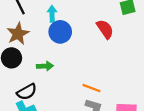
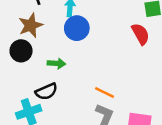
red semicircle: (105, 29) -> (141, 34), moved
black semicircle: (27, 92) -> (46, 92), moved

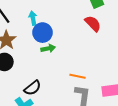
green arrow: (56, 63) -> (48, 48), moved

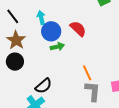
red semicircle: (93, 24) -> (78, 29), moved
orange line: (78, 76) -> (87, 73), turned 56

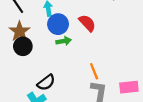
black circle: (15, 62) -> (23, 46), moved

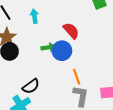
blue circle: (58, 24) -> (62, 51), moved

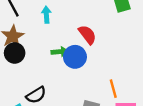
orange line: (77, 77) -> (113, 89), moved

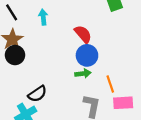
green arrow: (60, 52) -> (83, 74), moved
blue circle: (75, 57) -> (87, 55), moved

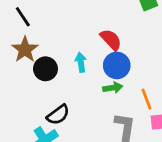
cyan arrow: (43, 17) -> (81, 62), moved
black circle: (15, 55) -> (45, 69), moved

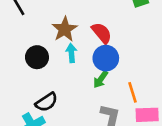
brown star: (25, 50) -> (65, 29), moved
green arrow: (113, 88) -> (101, 79), turned 132

